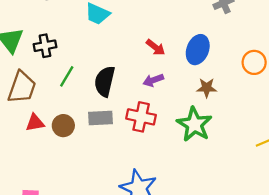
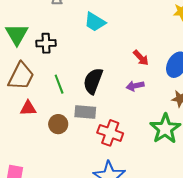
green line: (67, 76) -> (59, 84), moved, turned -60
red cross: (141, 117) -> (110, 133), moved
brown circle: (63, 126) -> (58, 124), moved

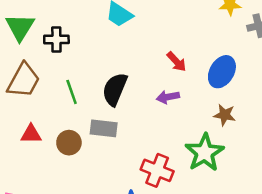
red triangle: (28, 108) -> (31, 134), moved
red cross: (110, 133) -> (157, 170), moved

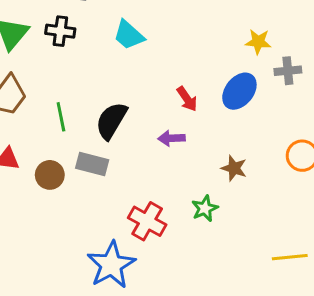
black cross: (56, 39) -> (60, 31), moved
blue ellipse: (222, 72) -> (239, 91), moved
green star: (205, 153) -> (205, 208), size x0.6

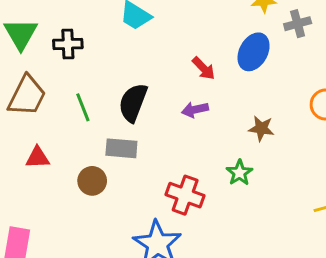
black cross: (60, 31) -> (68, 44), moved
brown circle: (50, 175) -> (92, 181), moved

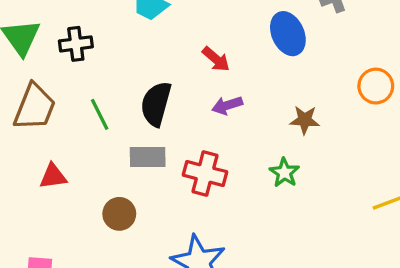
blue ellipse: (254, 52) -> (288, 34), turned -48
red arrow: (204, 68) -> (216, 59), moved
brown circle: (92, 181) -> (119, 214), moved
red cross: (185, 195) -> (205, 173), moved

